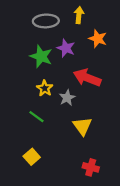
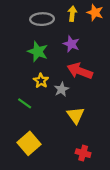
orange star: (98, 39) -> (95, 13), moved
purple star: (66, 48) -> (71, 44), moved
green line: (36, 117) -> (25, 103), moved
yellow square: (32, 157) -> (29, 143), size x1.5

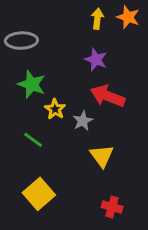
gray ellipse: (42, 19) -> (21, 41), moved
green star: (38, 51) -> (32, 84), moved

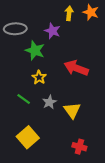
purple star: (96, 60) -> (52, 31), moved
green star: (32, 84) -> (35, 50), moved
gray star: (83, 121) -> (49, 102), moved

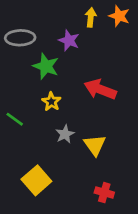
green line: (24, 99) -> (15, 119), moved

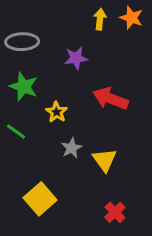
purple star: (69, 40) -> (76, 58), moved, turned -30
green star: (46, 66) -> (24, 87), moved
red cross: (104, 193) -> (115, 212), turned 30

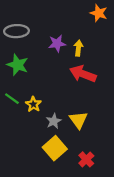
yellow arrow: (100, 19) -> (78, 48), moved
yellow star: (57, 112) -> (33, 104), moved
gray star: (72, 148) -> (54, 121), moved
yellow square: (40, 199) -> (55, 148), moved

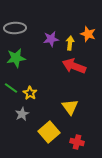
orange star: (99, 13) -> (88, 34), moved
green star: (18, 65) -> (16, 58), turned -30
gray star: (54, 121) -> (22, 114), moved
red cross: (86, 159) -> (77, 142), turned -32

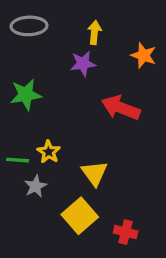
gray ellipse: (15, 28) -> (29, 26), moved
yellow arrow: (70, 43) -> (94, 32), moved
green line: (11, 88) -> (18, 160), moved, turned -32
yellow triangle: (70, 107) -> (94, 173), moved

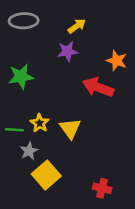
yellow arrow: (94, 32) -> (77, 26), turned 48
orange star: (144, 55) -> (117, 61), moved
yellow triangle: (94, 173) -> (70, 128), moved
yellow square: (80, 216) -> (46, 175), moved

